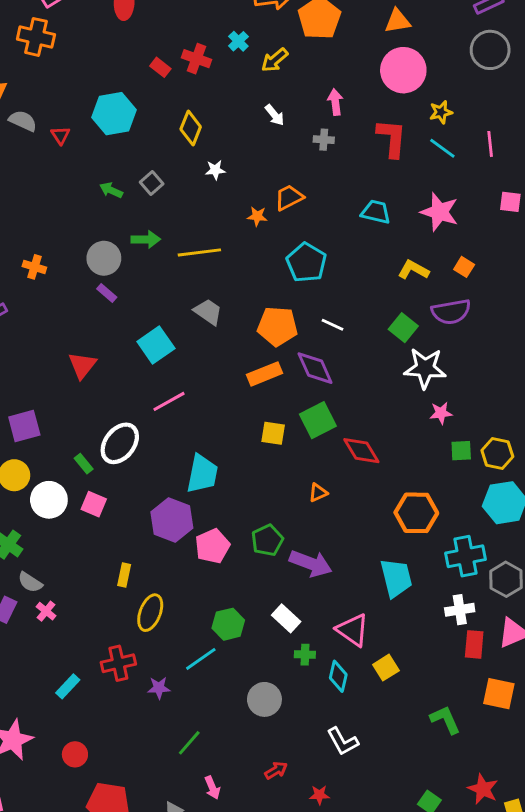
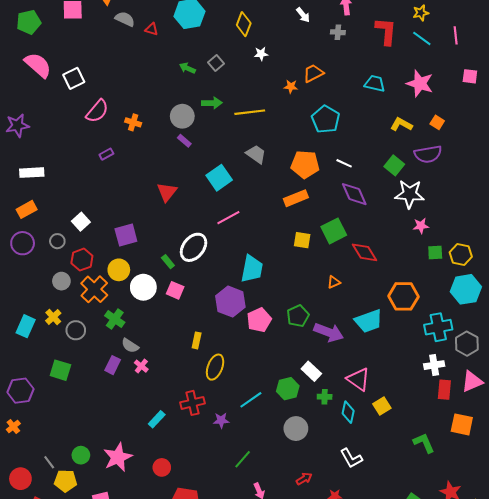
red triangle: (60, 135) -> (152, 29), turned -40
purple diamond: (315, 368) -> (354, 194), moved
cyan trapezoid: (396, 578) -> (369, 321), moved, turned 84
green hexagon: (228, 624) -> (288, 389), moved

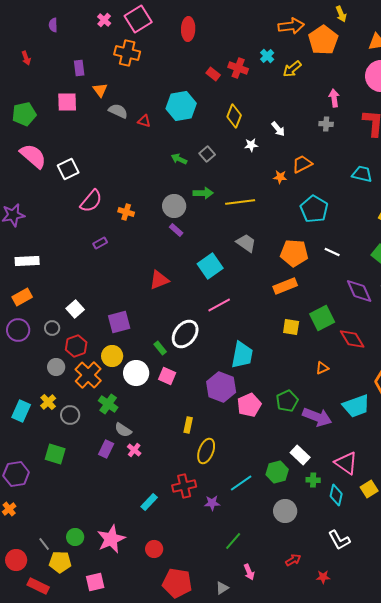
white arrow: (303, 15) -> (278, 129), moved
red triangle: (167, 192) -> (159, 280), turned 30
purple diamond: (354, 194) -> (359, 291), moved

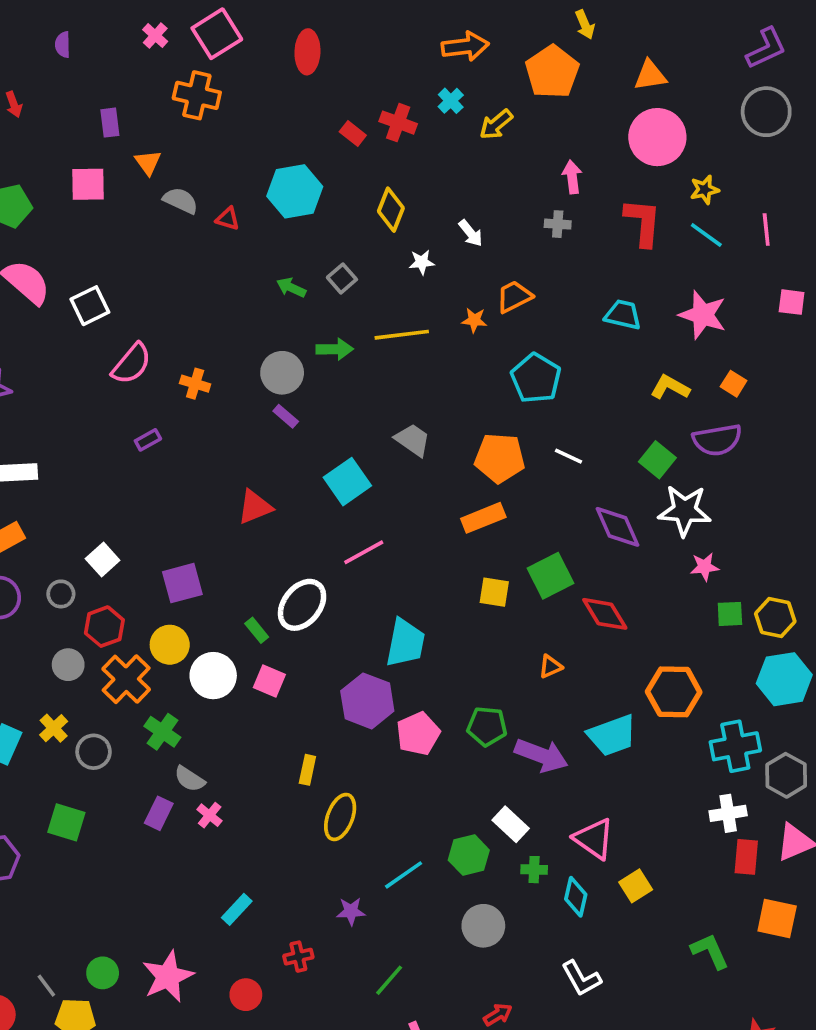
orange arrow: (291, 26) -> (465, 46), moved
yellow line: (240, 202) -> (402, 335), moved
green pentagon: (287, 401) -> (487, 726), turned 30
red cross: (184, 486) -> (298, 957), moved, size x0.7

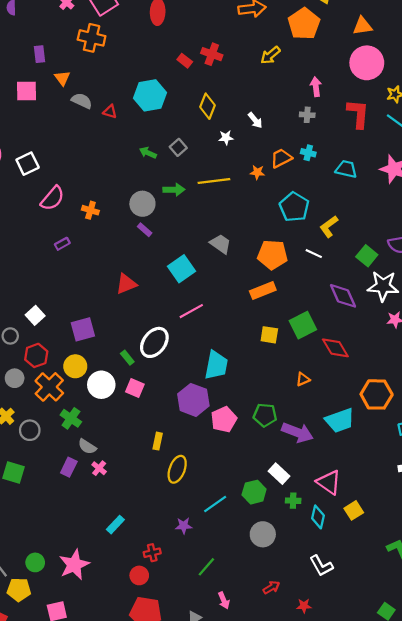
cyan cross: (451, 101) -> (308, 153), moved, turned -32
yellow L-shape: (670, 387) -> (329, 226), moved, turned -65
red circle: (246, 995) -> (139, 575), moved

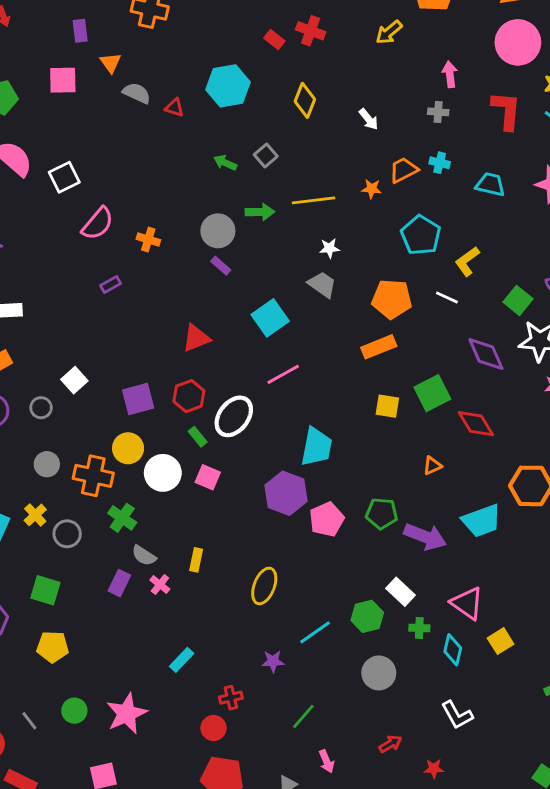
white star: (226, 138) -> (329, 248), moved
red hexagon: (36, 355) -> (189, 396), moved
orange cross: (49, 387) -> (93, 476), turned -32
yellow rectangle: (158, 441) -> (196, 560), moved
yellow pentagon: (19, 590) -> (53, 647), moved

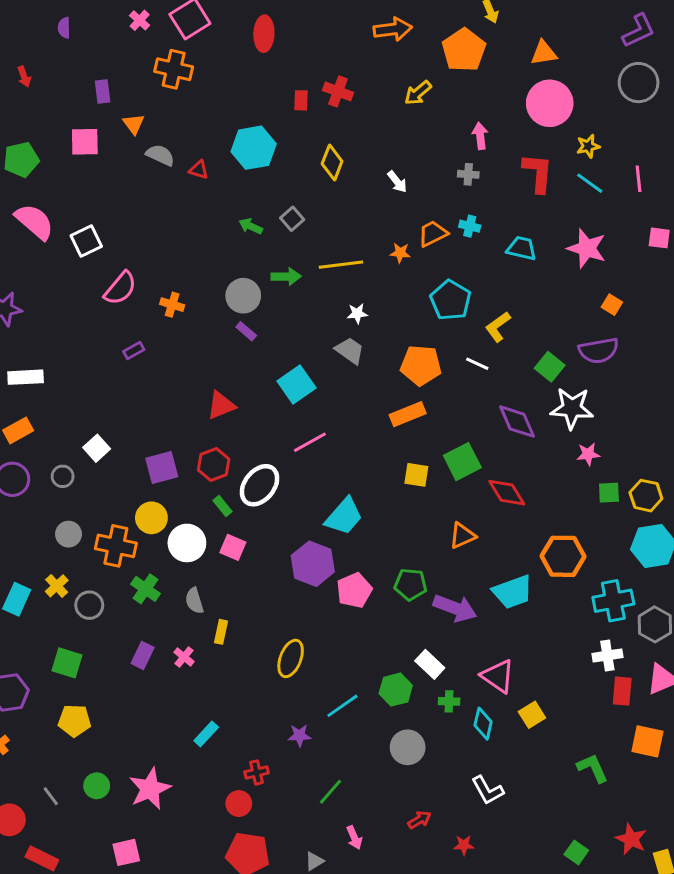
red rectangle: (274, 40) -> (301, 100), turned 54
cyan trapezoid: (316, 447) -> (344, 516), turned 30
orange triangle: (432, 466) -> (462, 536), size x1.4
gray semicircle: (144, 556) -> (194, 601), moved, turned 40

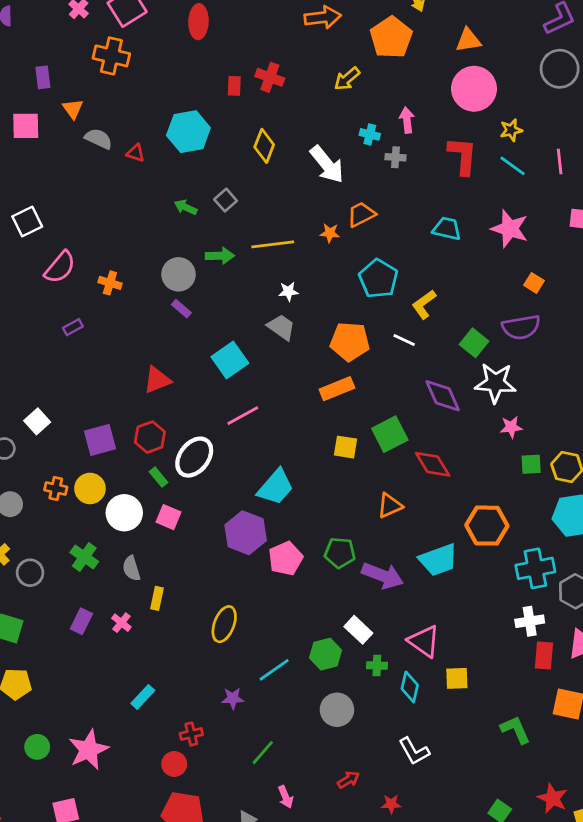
white arrow: (397, 182) -> (327, 164), size x1.8
cyan cross: (470, 226) -> (370, 134), moved
orange cross: (116, 546) -> (56, 488), moved, size x0.6
yellow square: (532, 715) -> (457, 678), turned 30

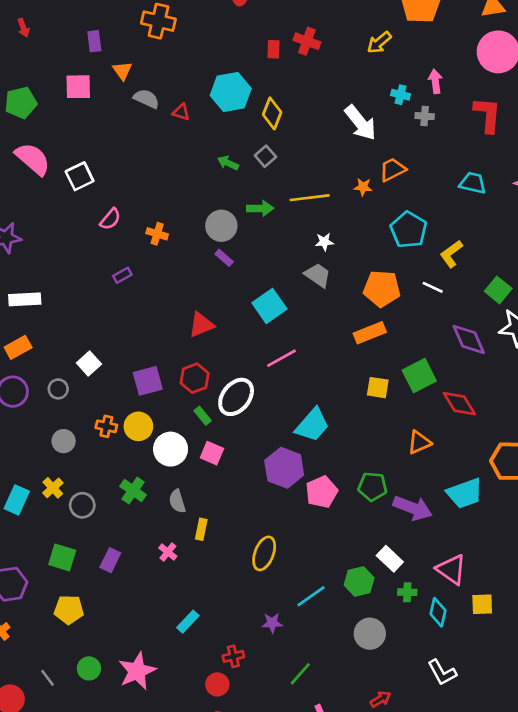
yellow diamond: (264, 146) -> (272, 113), moved
pink semicircle: (60, 267) -> (110, 219), size x0.7
purple rectangle: (81, 621) -> (110, 560), moved

